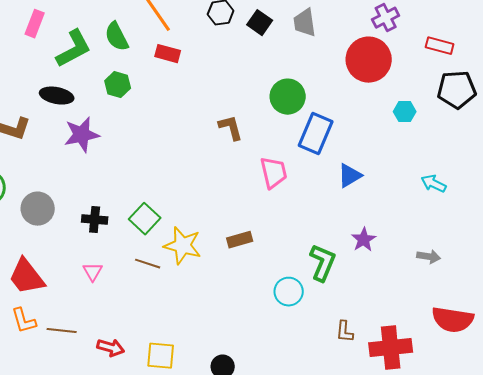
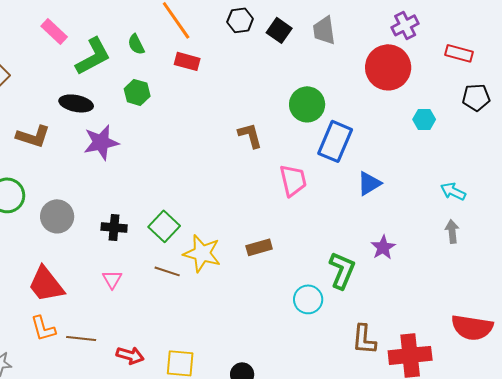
pink rectangle: (35, 24) -> (54, 31), turned -68
green semicircle: (117, 37) -> (136, 44), size x0.7
black pentagon: (457, 90) -> (476, 97), size x0.7
gray arrow: (429, 257) -> (452, 231), moved, turned -105
brown L-shape: (345, 332) -> (364, 339), size x1.4

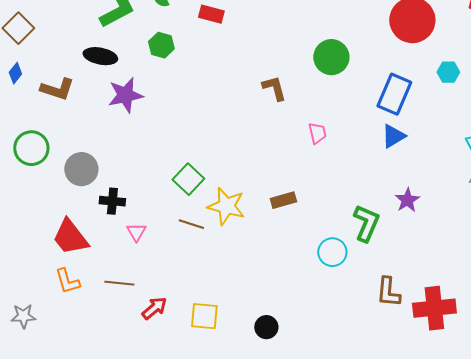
blue rectangle: (335, 141) -> (394, 94), moved
pink trapezoid: (293, 180) -> (317, 133), size x0.7
black cross: (114, 227) -> (112, 201), moved
brown line: (81, 338) -> (119, 283), moved
red arrow: (130, 355) -> (154, 308), turned -56

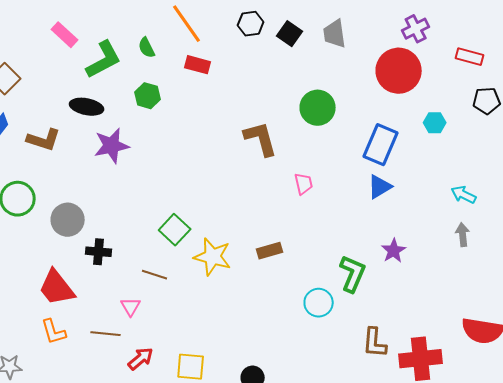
brown L-shape: (274, 88) -> (261, 139), size x1.4
brown line: (191, 224) -> (155, 275), moved
pink triangle: (136, 232) -> (131, 307), moved

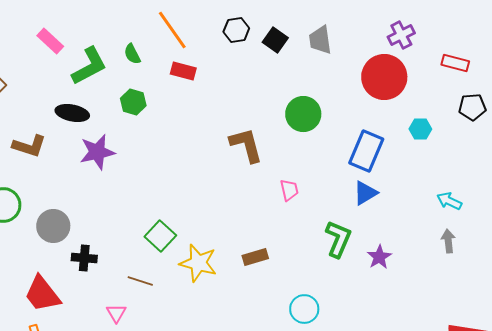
green L-shape: (353, 274) -> (338, 239), moved

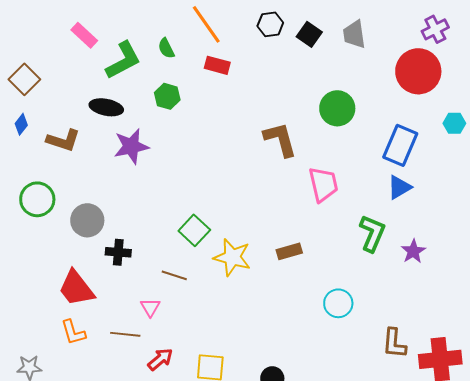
pink trapezoid: (289, 190) -> (323, 184), size x1.6

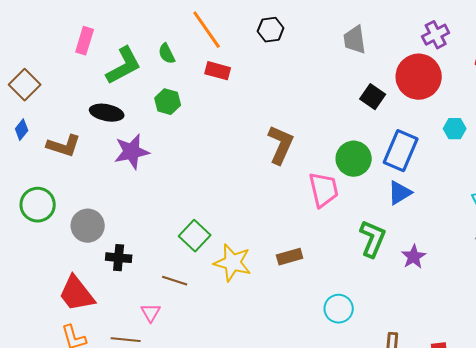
black square: (309, 34) -> (373, 97), moved
pink rectangle: (84, 35) -> (85, 41), turned 64
green circle: (337, 108) -> (354, 159), moved
brown L-shape: (280, 139) -> (281, 145), turned 39

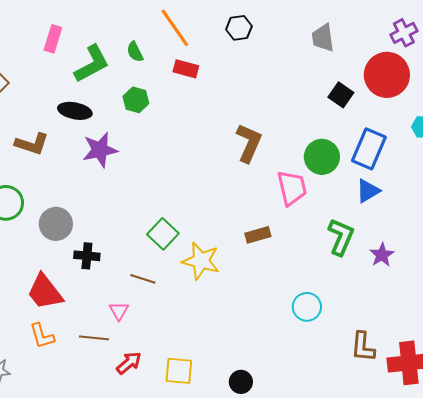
brown rectangle: (290, 257) -> (258, 235), moved

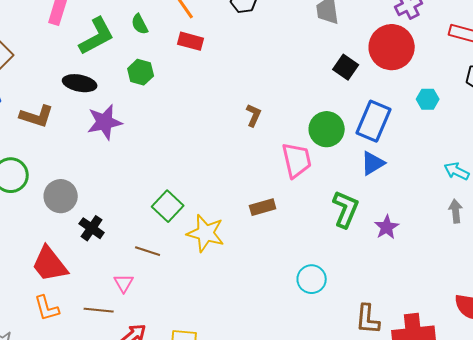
brown L-shape: (249, 143) -> (254, 115), size x0.6
black cross: (87, 256) -> (92, 228), turned 30

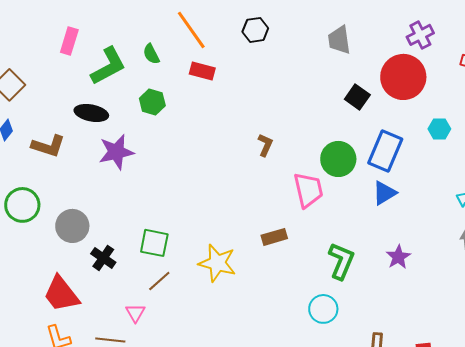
green square: (168, 206) -> (154, 243), moved, turned -32
green L-shape: (346, 209) -> (341, 261), moved
brown line: (148, 251) -> (159, 281), turned -60

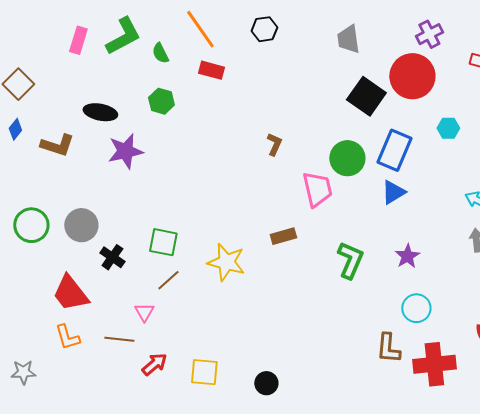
green L-shape: (108, 66) -> (123, 36), moved
black square: (357, 97) -> (366, 96), size x1.5
green circle: (22, 205) -> (31, 225), moved
cyan circle: (323, 309) -> (416, 308), moved

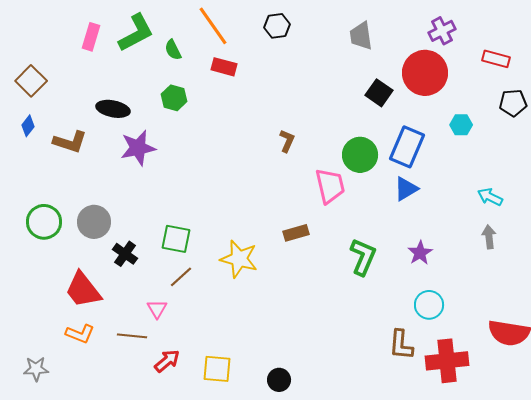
black square: (366, 96) -> (379, 93), size x0.7
orange L-shape: (67, 337) -> (80, 334), turned -52

